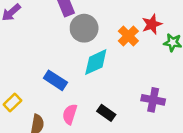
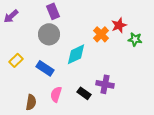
gray circle: (84, 28) -> (49, 34), moved
purple cross: (153, 100) -> (105, 84), moved
yellow rectangle: (12, 102) -> (16, 60), moved

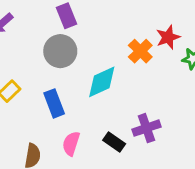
blue rectangle: (45, 68) -> (54, 103), turned 36
purple cross: (105, 84) -> (146, 128), turned -30

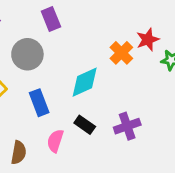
gray circle: (60, 51) -> (27, 54), moved
black rectangle: (114, 142) -> (85, 125), moved

